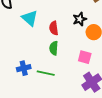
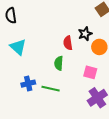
cyan triangle: (30, 18) -> (18, 47), moved
red semicircle: (54, 28) -> (68, 43), moved

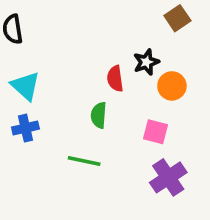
blue cross: (28, 84) -> (25, 128), moved

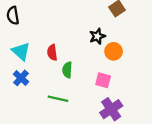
red semicircle: (115, 79) -> (52, 53), moved
blue cross: (25, 128) -> (21, 78), turned -35

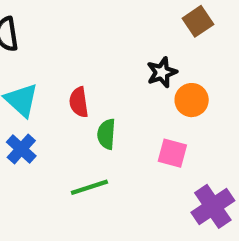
green line: (58, 99) -> (89, 187), turned -30
purple cross: (111, 109) -> (213, 206), moved

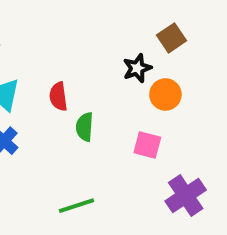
brown square: (198, 21) -> (172, 38), moved
green line: (89, 187) -> (77, 206), moved

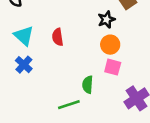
orange circle: (165, 94) -> (110, 45), moved
green semicircle: (85, 127) -> (88, 85), moved

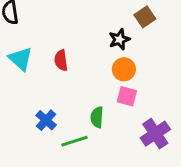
blue cross: (24, 65) -> (46, 120), moved

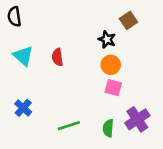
black star: (119, 39) -> (107, 39), turned -30
green semicircle: (97, 117) -> (108, 128), moved
blue cross: (46, 120) -> (23, 108), moved

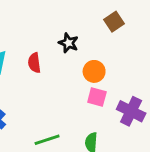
black star: (107, 39) -> (68, 43), moved
purple cross: (137, 119) -> (131, 111), moved, turned -30

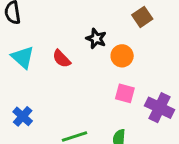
red semicircle: (34, 63) -> (62, 59), turned -36
orange circle: (94, 71) -> (122, 56), moved

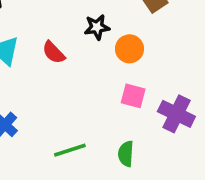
black star: (96, 39) -> (97, 27), turned -30

